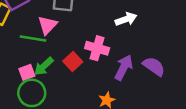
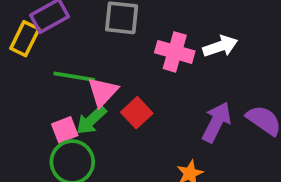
pink triangle: (47, 25) -> (103, 92), moved
pink cross: (97, 48) -> (175, 52), moved

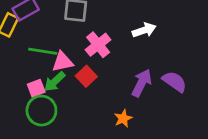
pink cross: (175, 52) -> (98, 45), moved, turned 35
pink triangle: (103, 92) -> (63, 62), turned 35

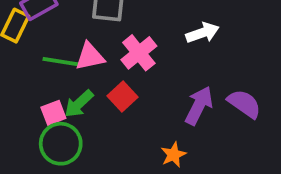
pink triangle: (63, 62) -> (90, 56), moved

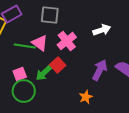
pink triangle: (90, 56) -> (40, 43), turned 48
green arrow: (79, 104) -> (44, 73), moved

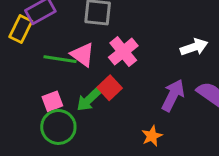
white arrow: (102, 30) -> (194, 47), moved

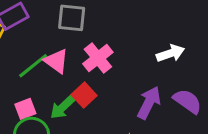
green line: (60, 59) -> (33, 66), turned -48

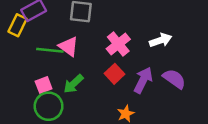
pink cross: (98, 58) -> (118, 44), moved
green line: (33, 66) -> (50, 50), turned 45
red square: (84, 95) -> (114, 74), moved

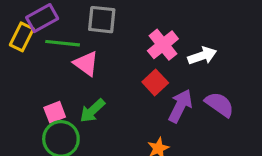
pink cross: (118, 44) -> (163, 45), moved
green line: (50, 50) -> (63, 43), moved
red square: (114, 74) -> (155, 82), moved

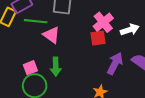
red square: (155, 82) -> (98, 38), moved, turned 35
green arrow: (92, 111) -> (56, 67), turned -48

